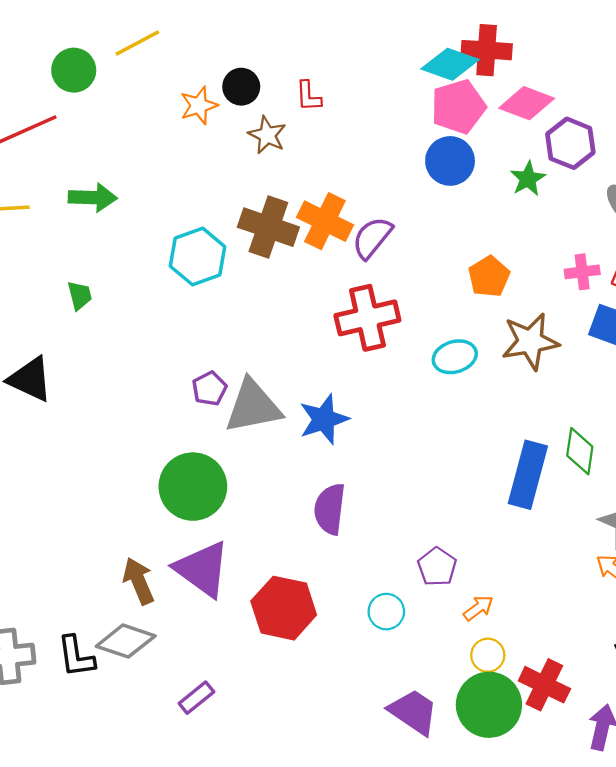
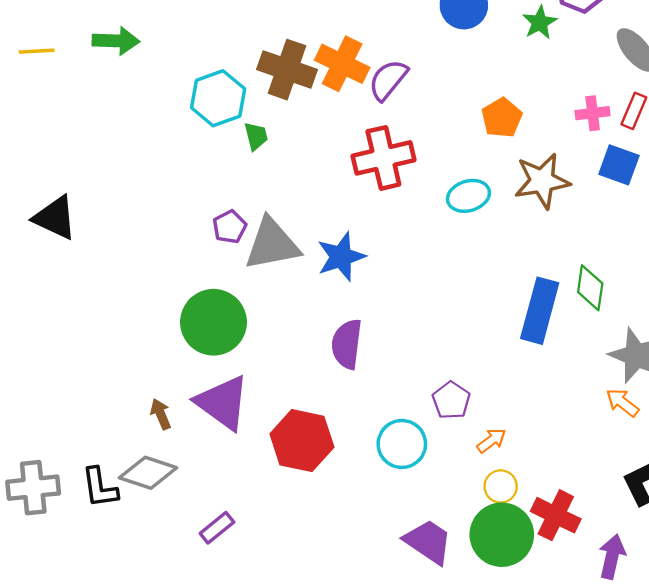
green trapezoid: (80, 295) -> (256, 136), moved
brown arrow: (139, 581) -> (161, 414), size x0.7
cyan circle: (386, 612) -> (402, 444), size x1.4

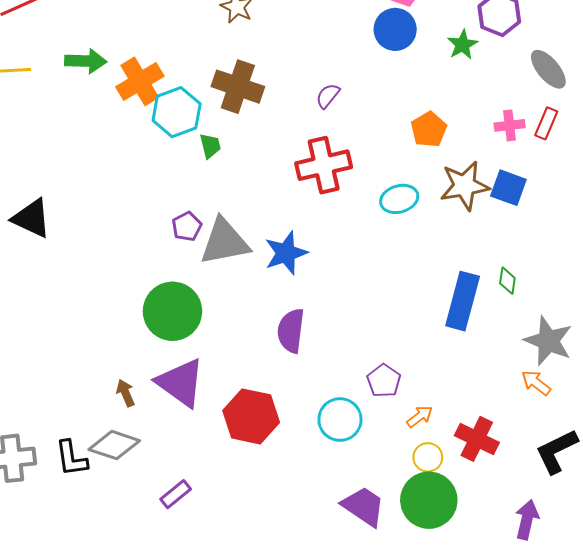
orange cross: (342, 64) -> (140, 81), moved, turned 33
purple semicircle: (388, 80) -> (328, 96), size x0.7
blue square: (619, 165) -> (508, 188), moved
green diamond: (590, 288) -> (507, 281), size x0.7
red cross: (556, 515) -> (477, 439), moved

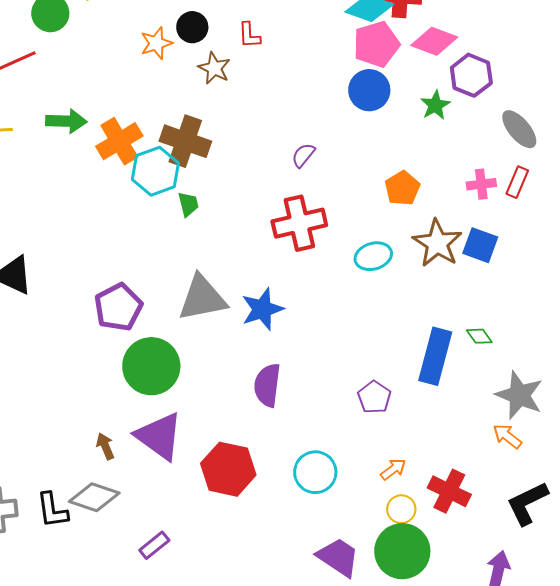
brown cross: (238, 87) -> (185, 141), moved
brown star: (465, 186) -> (437, 243), turned -30
purple pentagon: (187, 226) -> (118, 307), moved, size x1.6
green diamond: (507, 281) -> (479, 336), turned -44
purple pentagon: (384, 381) -> (374, 397), moved

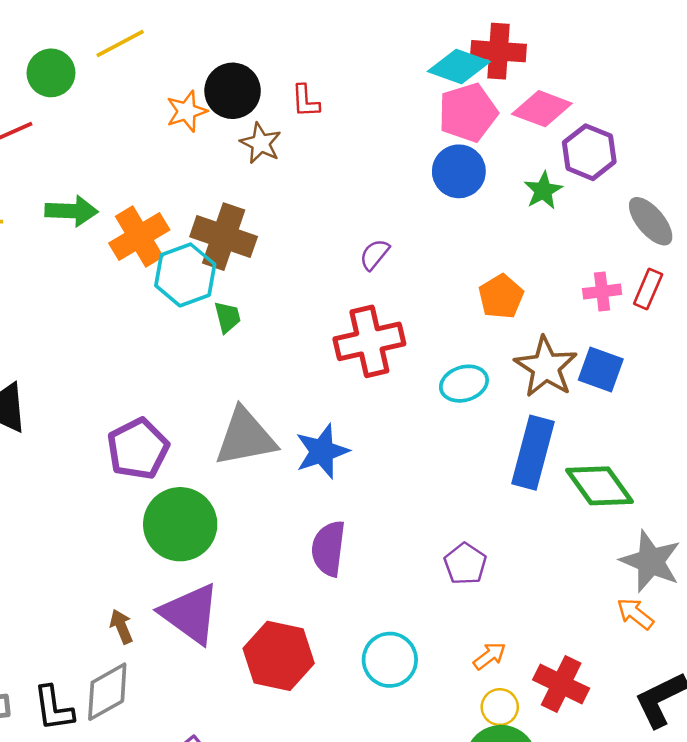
black circle: (192, 27) -> (233, 91), size x1.4
green diamond: (479, 336) -> (599, 486), size x2.0
blue rectangle: (435, 356) -> (533, 453), moved
gray diamond: (94, 497) -> (107, 692), turned -48

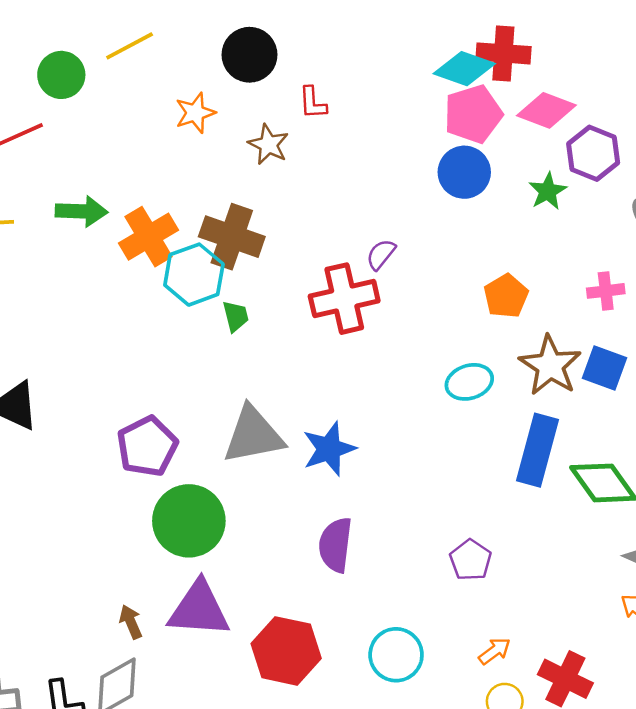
black circle: (233, 91) -> (250, 55), moved
red cross: (369, 341) -> (344, 299), moved
purple triangle: (190, 614) -> (199, 609), turned -32

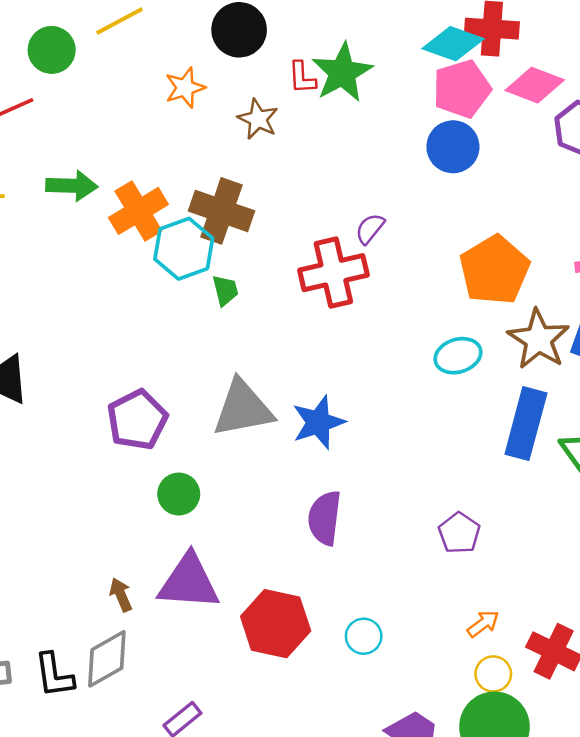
green star: (548, 191) -> (342, 73), moved, size x1.6
orange pentagon: (506, 296) -> (494, 270), size x1.6
green circle: (189, 521) -> (179, 494), size x0.6
cyan circle: (396, 655) -> (364, 636), moved, size x0.7

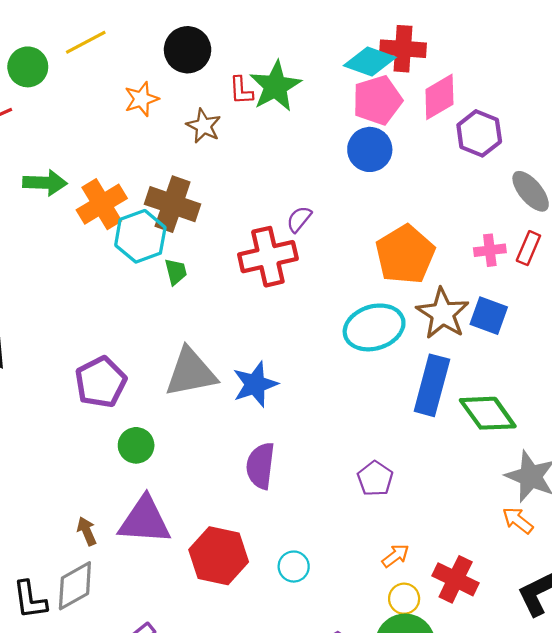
pink diamond: (535, 85) -> (439, 97), turned -51
cyan ellipse: (458, 356) -> (374, 327), size x1.5

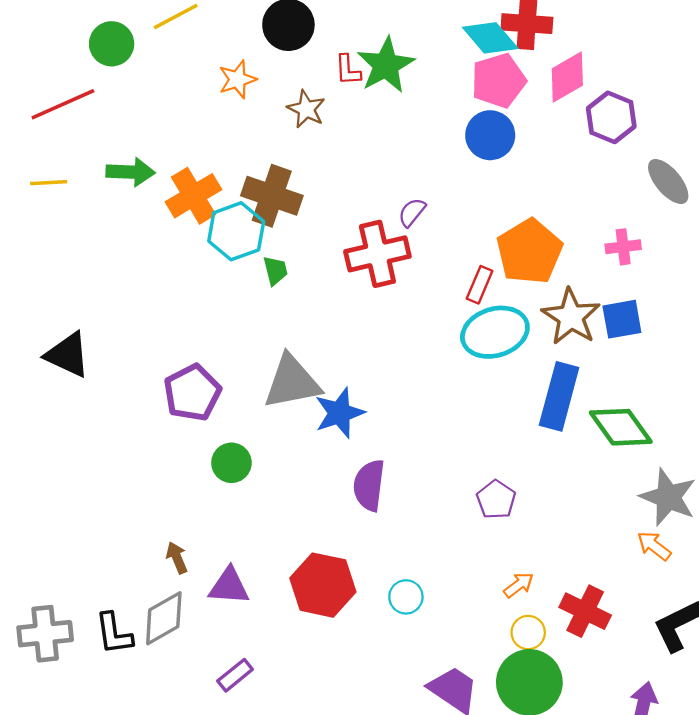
cyan diamond: (370, 62) -> (490, 38), turned 30
red rectangle: (528, 248) -> (480, 285), moved
blue square: (489, 316) -> (622, 319), turned -30
blue star: (255, 384) -> (339, 413), moved
purple triangle: (145, 520) -> (229, 586), moved, size x0.7

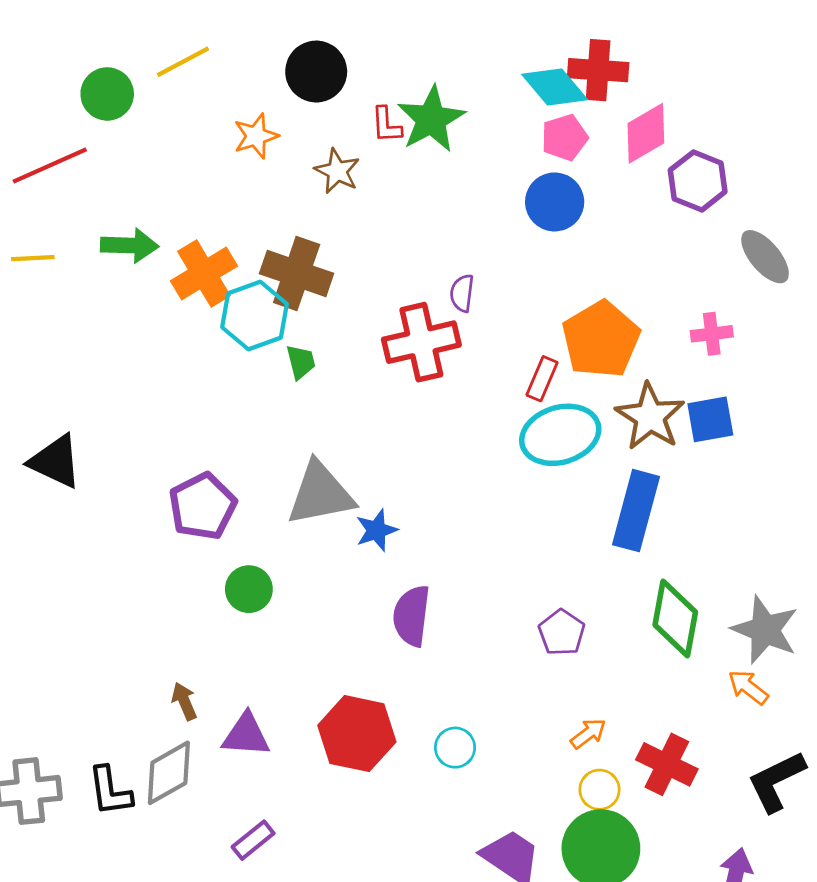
pink pentagon: (499, 81) -> (564, 137), size x0.7
purple semicircle: (412, 212) -> (462, 293), turned -32
blue star: (339, 413) -> (376, 530), size x0.7
green diamond: (621, 427) -> (675, 619), moved, turned 46

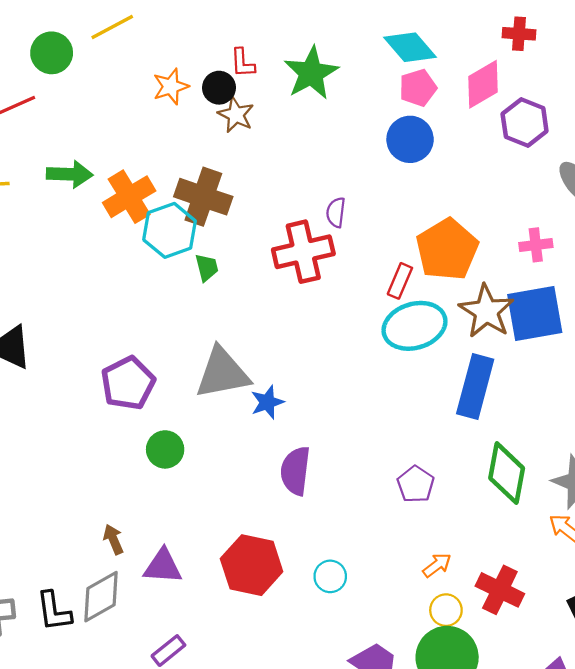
red cross: (598, 70) -> (519, 34), moved, size x0.7
black circle: (316, 72) -> (219, 88), moved, size x0.7
red L-shape: (386, 125) -> (243, 63), moved
blue square: (710, 419) -> (535, 314), size x1.5

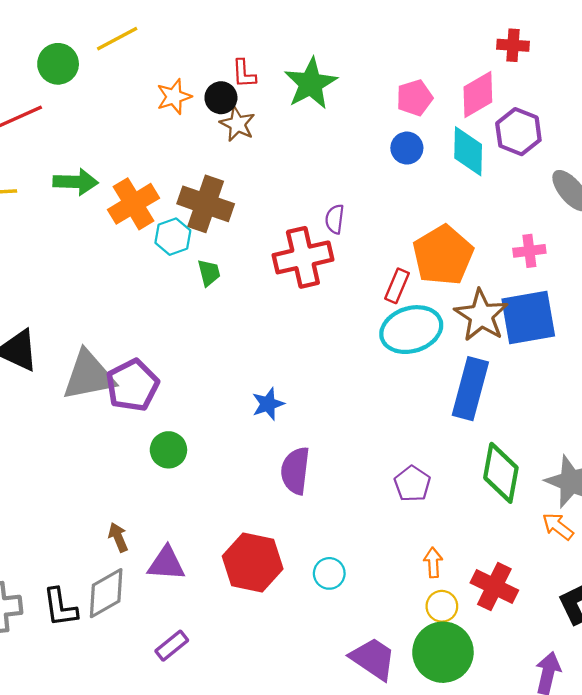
cyan diamond: (410, 47) -> (468, 151), moved, turned 42
blue circle: (410, 139) -> (407, 148), size x0.7
cyan hexagon: (170, 230) -> (173, 237), size x0.7
gray triangle: (222, 373) -> (89, 375), moved
orange arrow: (437, 565) -> (433, 563), turned -56

